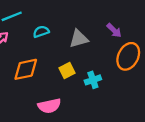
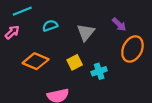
gray triangle: (79, 39) -> (86, 32), turned -36
orange diamond: (26, 69) -> (36, 61), turned 35

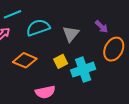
cyan semicircle: (50, 26) -> (38, 28), size x1.6
cyan cross: (99, 71) -> (83, 70), size x1.6

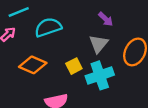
purple arrow: (101, 27) -> (106, 19), moved
gray triangle: (71, 34) -> (99, 44), moved

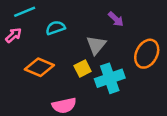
cyan semicircle: (48, 27) -> (55, 28), size x0.7
gray triangle: (99, 44) -> (96, 45), moved

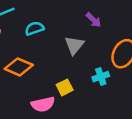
yellow square: (83, 68) -> (65, 87), moved
cyan cross: (110, 78) -> (101, 77), moved, size x0.6

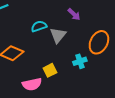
cyan semicircle: (34, 28) -> (39, 26), moved

